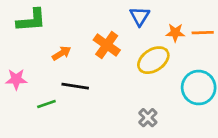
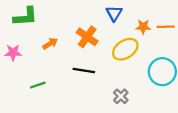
pink star: (16, 79) -> (13, 53), moved
black line: (75, 86) -> (84, 71), moved

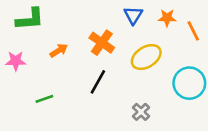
orange star: (143, 27) -> (167, 18), moved
orange line: (166, 27) -> (193, 31), turned 66
black line: (84, 71) -> (98, 82), turned -70

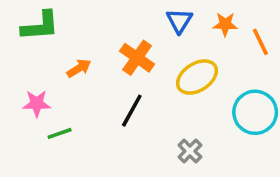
pink star: (16, 61) -> (37, 103), moved

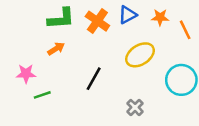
blue triangle: (179, 21) -> (127, 15), turned 30
green L-shape: (40, 26) -> (61, 19), moved
orange cross: (137, 58) -> (97, 21), moved

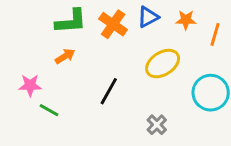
orange line: (185, 30) -> (215, 34), turned 42
green line: (42, 95) -> (49, 110), turned 48

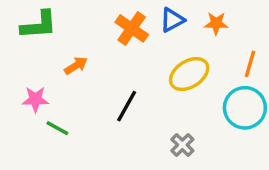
green L-shape: (71, 21) -> (39, 25), moved
orange line: (215, 34) -> (250, 64), moved

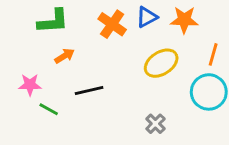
orange star: (216, 23) -> (184, 20), size x1.4
green L-shape: (39, 25) -> (53, 21), moved
black line: (127, 106) -> (89, 91), moved, turned 48

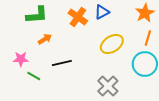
orange star: (184, 20) -> (145, 13), moved, turned -30
gray cross: (155, 124) -> (108, 86), size x1.5

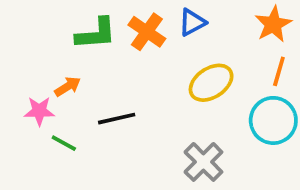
green L-shape: (37, 15) -> (96, 34), moved
orange arrow: (45, 39) -> (68, 87), moved

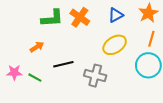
blue triangle: (192, 22) -> (116, 15), moved
pink star: (39, 111) -> (14, 72), moved
gray cross: (203, 162) -> (95, 76), moved, turned -30

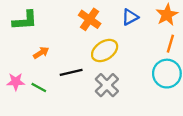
green L-shape: (52, 18) -> (25, 20), moved
yellow ellipse: (115, 45) -> (105, 50), moved
gray cross: (95, 76) -> (107, 85), turned 30

